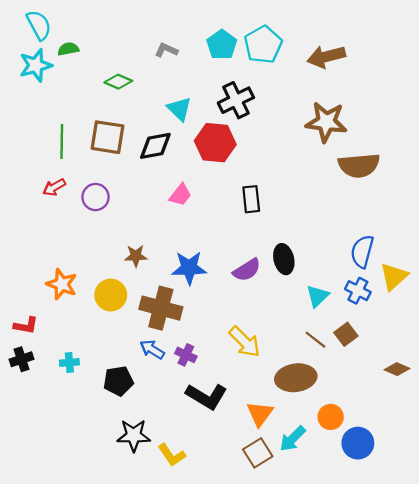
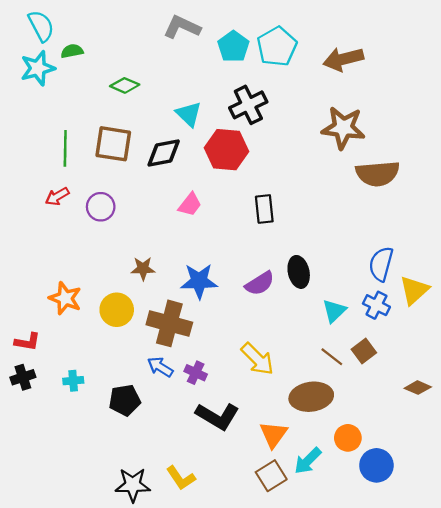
gray L-shape: (166, 50) -> (182, 27), moved, size x1.5
black star: (134, 435) -> (133, 485), moved

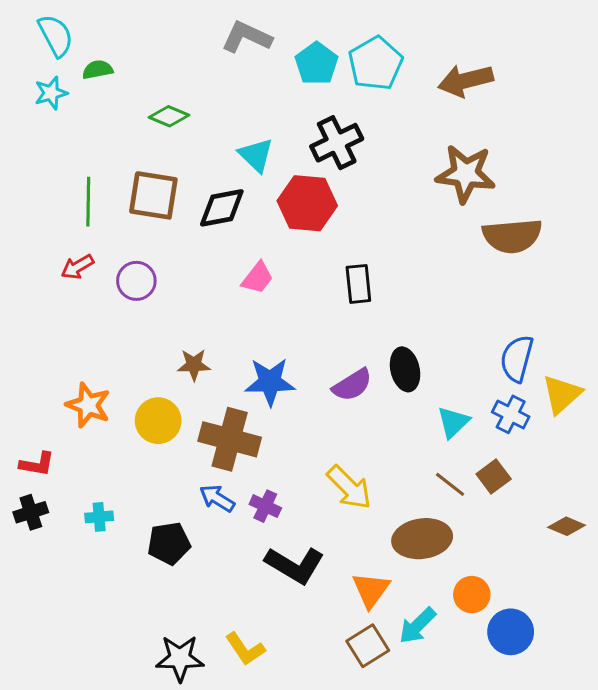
cyan star: (38, 68) -> (51, 93), size x0.7

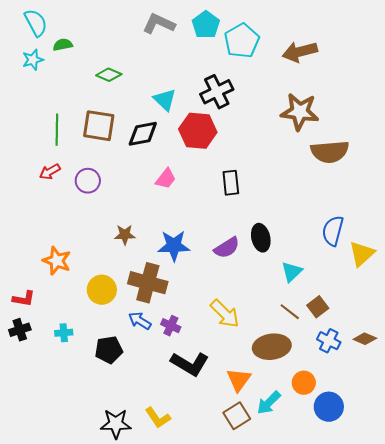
cyan pentagon: (317, 63) -> (206, 25), moved
blue cross: (511, 414) -> (329, 341), moved
yellow circle: (158, 421) -> (102, 290), moved

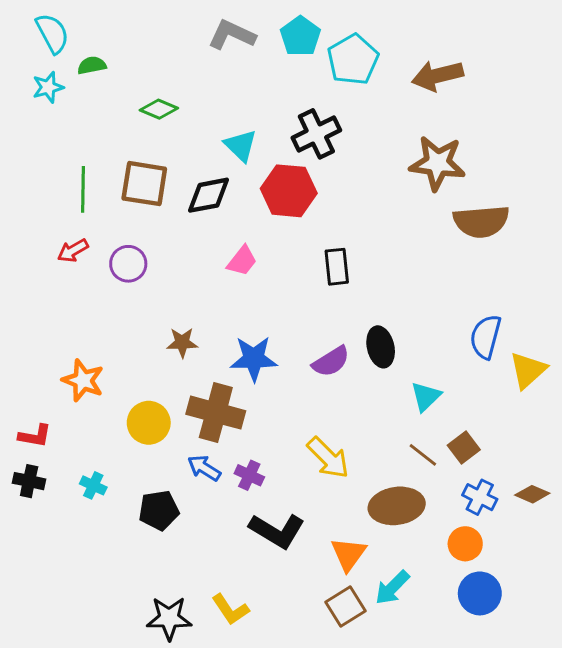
black cross: (20, 330) -> (29, 481), turned 30
cyan cross: (64, 333) -> (93, 485), turned 30
orange circle: (304, 383) -> (465, 544), moved

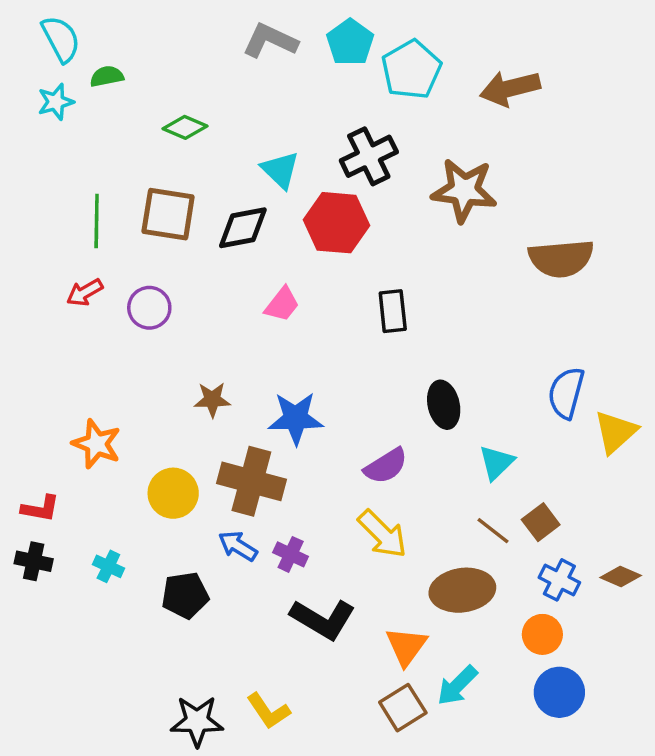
brown star: (437, 163) -> (464, 190), moved
purple semicircle: (331, 361) -> (386, 466), moved

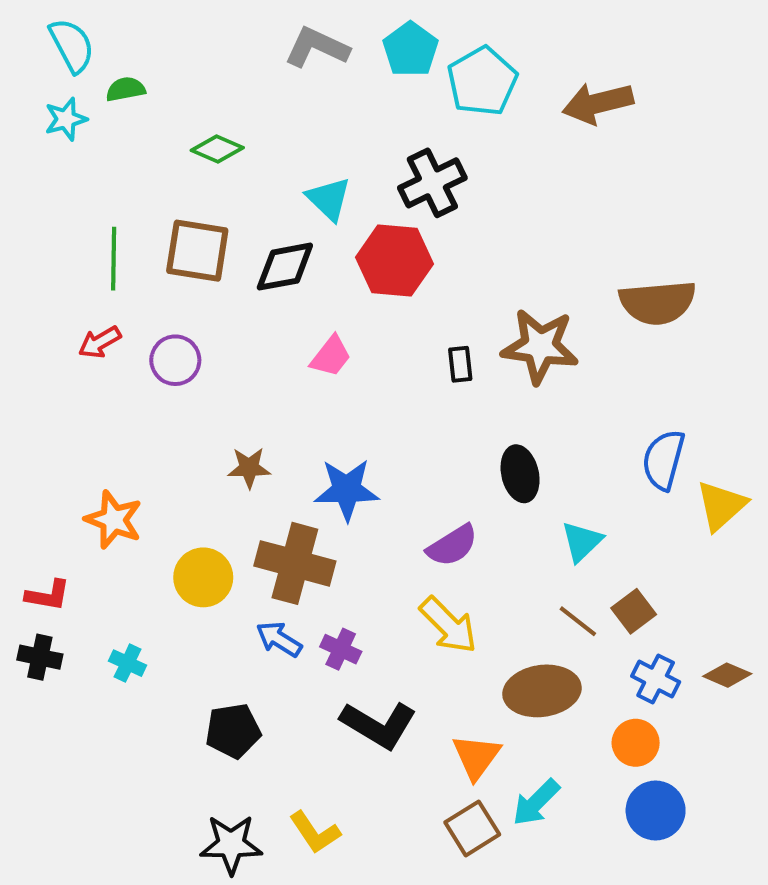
brown star: (464, 190) -> (540, 346), moved
black rectangle: (393, 311) -> (460, 364), size x0.7
black pentagon: (185, 595) -> (233, 731), moved

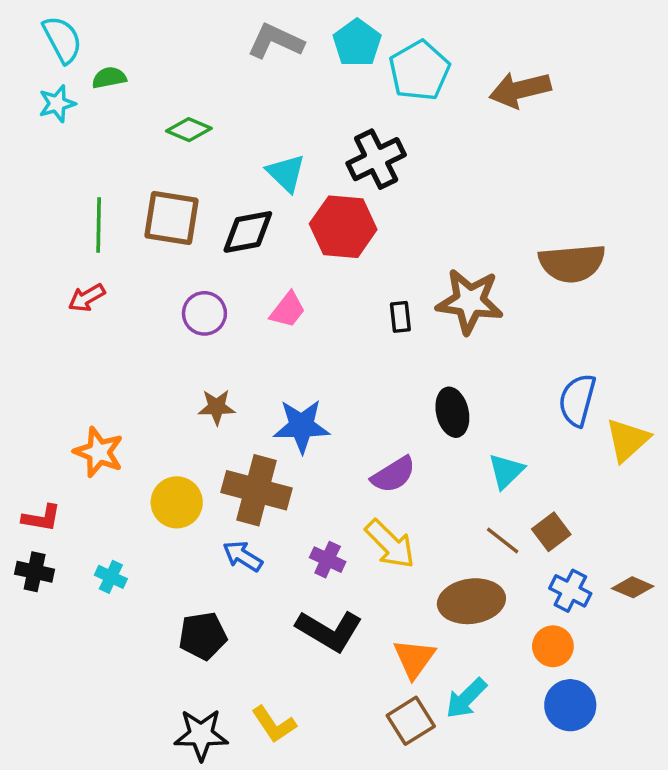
purple circle: (175, 360) -> (204, 313), moved
purple cross: (341, 649) -> (328, 560), moved

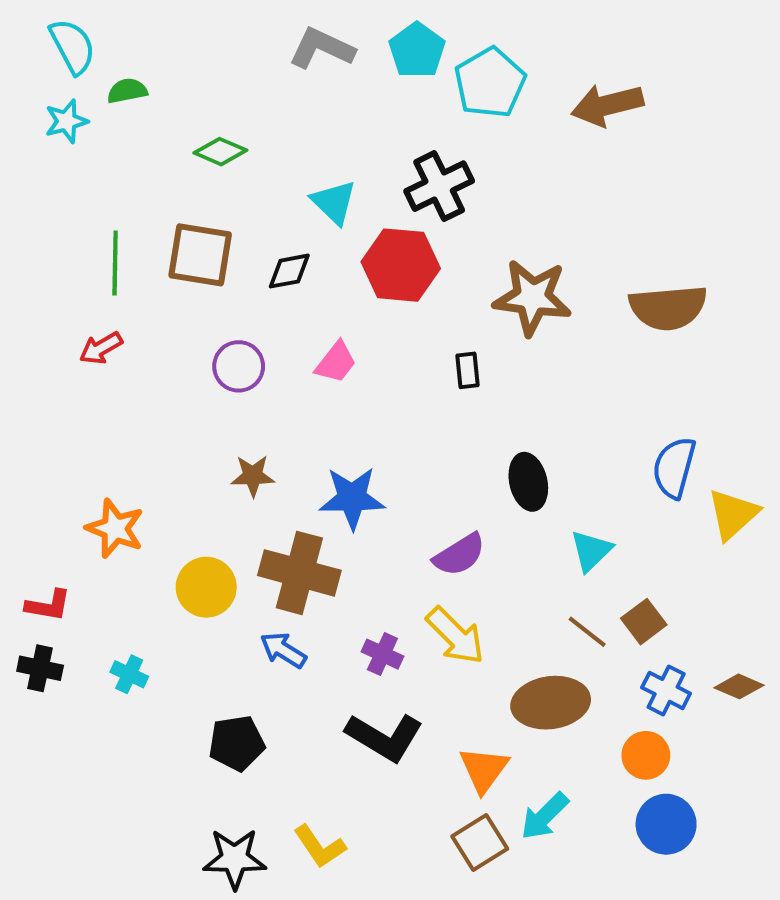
black diamond: (248, 232) -> (289, 271), size x0.7
brown star: (470, 301) -> (532, 297), moved

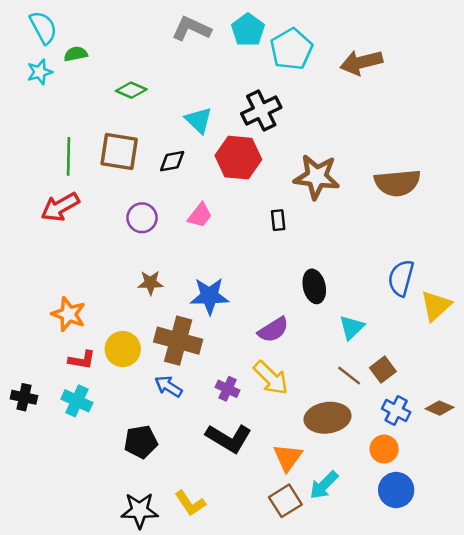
red arrow: (101, 348) -> (60, 207), size x1.5
red L-shape: (48, 605) -> (82, 360), moved
cyan cross: (129, 674) -> (77, 401), size x1.4

